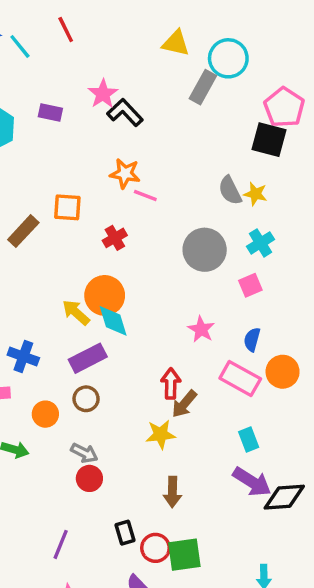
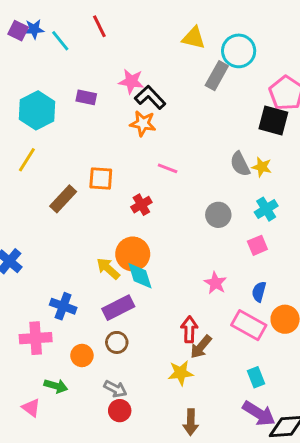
pink star: (103, 94) -> (131, 81), turned -30
orange star: (125, 174) -> (143, 123), moved
gray circle: (205, 250) -> (218, 215), size x0.7

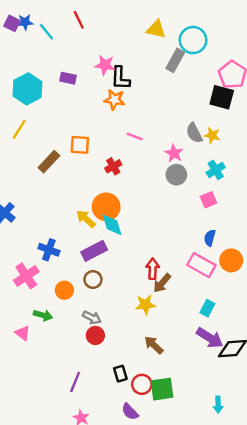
black L-shape: (150, 97) -> (120, 78), turned -135
pink star: (215, 283) -> (174, 153), moved
pink cross: (36, 338) -> (26, 276), turned -30
cyan rectangle: (256, 377) -> (207, 308), turned 49
brown arrow: (191, 422) -> (154, 345), turned 132

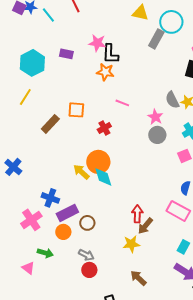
purple rectangle: (94, 251) -> (67, 213), moved

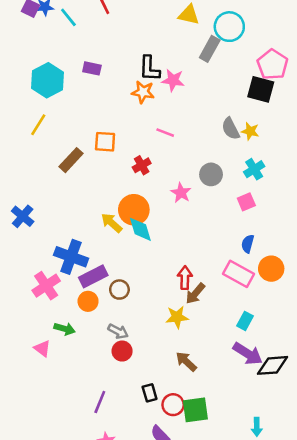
pink star: (97, 43) -> (173, 80), moved
pink star: (155, 117) -> (181, 193), moved
blue cross: (50, 198) -> (71, 257), size x1.4

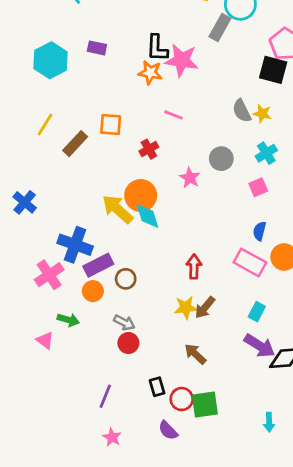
pink star: (173, 80) -> (182, 60), size x1.4
yellow line: (38, 125) -> (45, 124), moved
yellow arrow: (112, 223) -> (117, 209), size x1.4
brown arrow: (195, 293) -> (205, 308), moved

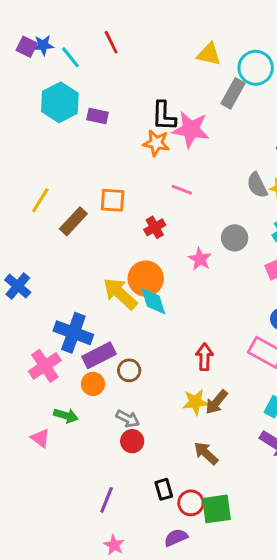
cyan hexagon: (51, 60) -> (60, 102), moved
purple semicircle: (168, 430) -> (176, 538), turned 110

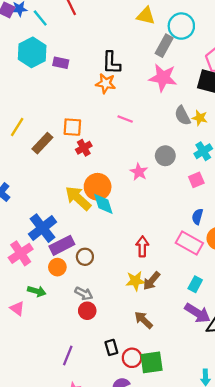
pink star: (191, 129) -> (163, 78), moved
red cross: (155, 227) -> (84, 148), moved
blue cross: (73, 333) -> (42, 228), turned 32

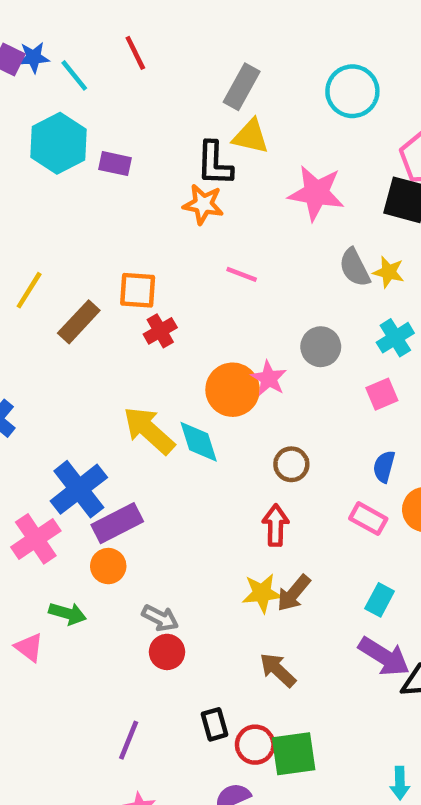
yellow triangle: (146, 16) -> (251, 136), moved
gray rectangle: (164, 46) -> (242, 87), moved
orange circle: (98, 187) -> (233, 390), moved
pink rectangle: (189, 243) -> (368, 519), size x0.7
brown circle: (85, 257) -> (291, 464), moved

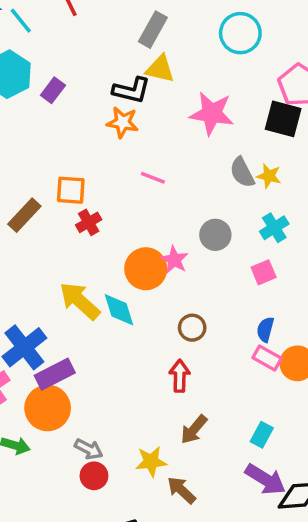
purple rectangle: (115, 164) -> (53, 90), turned -65
black L-shape: (214, 164) -> (131, 90), turned -78
pink rectangle: (368, 519) -> (267, 358), moved
orange circle: (108, 566) -> (48, 408), size x1.6
yellow star: (262, 593) -> (151, 462), moved

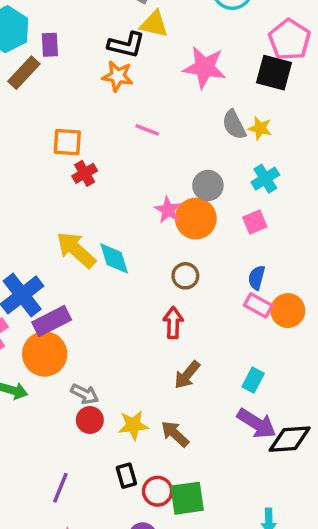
purple rectangle: (53, 90) -> (50, 45), turned -40
brown rectangle: (24, 215) -> (24, 73), moved
orange circle: (146, 269) -> (196, 219), moved
yellow star: (151, 462) -> (133, 425), moved

